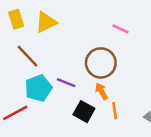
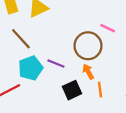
pink line: (120, 29) -> (108, 28), moved
black square: (84, 112) -> (72, 90), turned 36

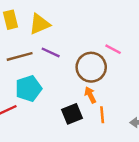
brown line: (21, 39) -> (20, 56), turned -65
purple line: (56, 63) -> (51, 52), moved

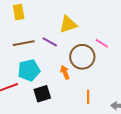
yellow triangle: (40, 24) -> (68, 24), moved
orange arrow: (90, 95) -> (65, 72), moved
black square: (72, 114) -> (42, 94), moved

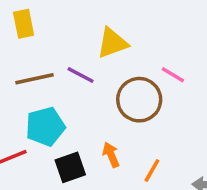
orange arrow: (65, 72) -> (111, 155), moved
orange line: (88, 97) -> (152, 171), turned 32

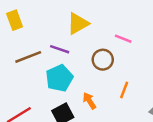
brown circle: (139, 100) -> (103, 60), size x0.7
cyan pentagon: (45, 127) -> (59, 78), moved
orange line: (152, 171) -> (124, 90), moved

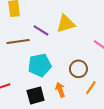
purple line: (60, 49) -> (41, 30), moved
brown circle: (103, 60) -> (78, 69), moved

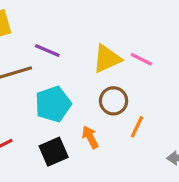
yellow triangle: (66, 24) -> (107, 59), moved

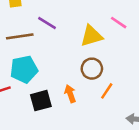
pink line: (141, 59) -> (119, 23), moved
cyan pentagon: (53, 104) -> (24, 69), moved

